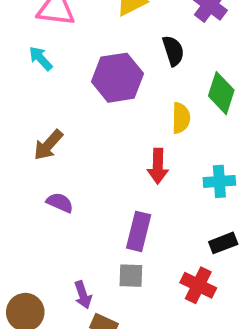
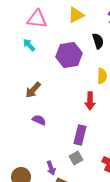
gray square: (131, 276) -> (76, 158), turned -32

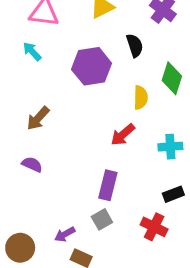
red arrow: (90, 101) -> (123, 135), turned 48
purple semicircle: (39, 120) -> (32, 164), moved
purple arrow: (51, 168) -> (65, 234), turned 80

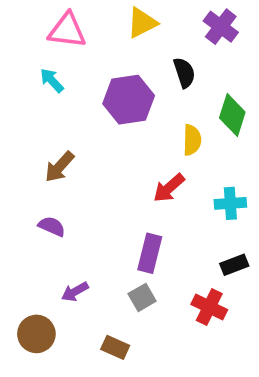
purple arrow: (65, 234) -> (75, 292), moved

